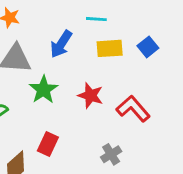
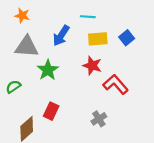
red star: (91, 95) -> (92, 66), moved

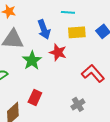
blue arrow: (61, 36) -> (44, 29), turned -54
red star: (92, 66) -> (58, 52), moved

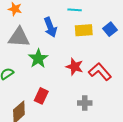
red star: (58, 52) -> (75, 67), moved
gray cross: (78, 104) -> (85, 103), turned 32

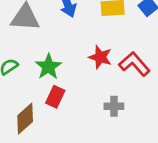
green star: (38, 59) -> (48, 67), moved

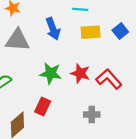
green star: (48, 67) -> (51, 73), moved, turned -30

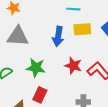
blue arrow: (53, 29) -> (58, 36), moved, turned 30
green star: (51, 73) -> (36, 68), moved

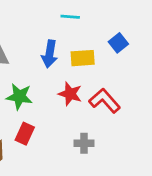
yellow rectangle: (82, 29) -> (83, 58), moved

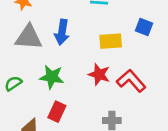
blue square: (118, 43) -> (144, 27), turned -30
blue arrow: (50, 54) -> (62, 32), moved

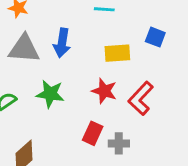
red L-shape: (131, 81) -> (141, 98), turned -96
red rectangle: (57, 112) -> (93, 133), moved

